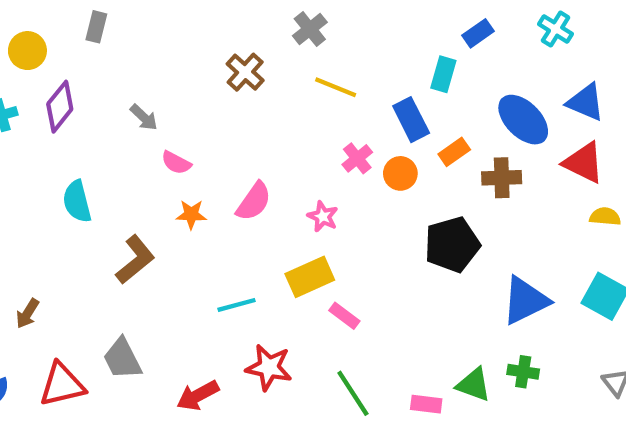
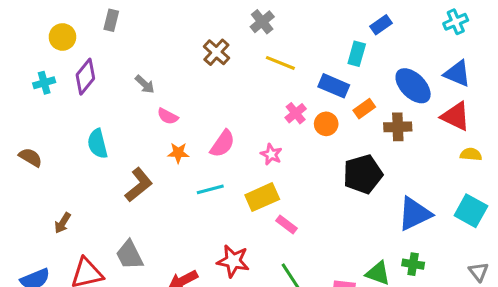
cyan cross: (556, 29) -> (456, 22), moved, turned 35
blue rectangle: (411, 120) -> (334, 86), turned -40
cyan line: (237, 305) -> (210, 189), moved

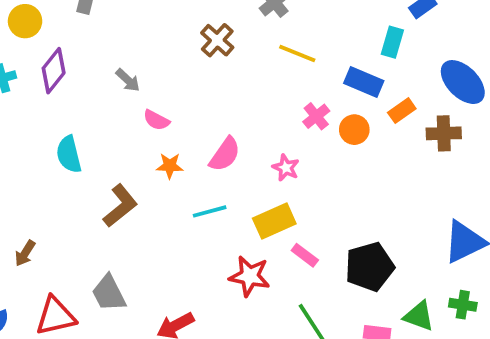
black pentagon: (363, 174) -> (370, 267), moved
red star: (233, 261) -> (250, 276), moved

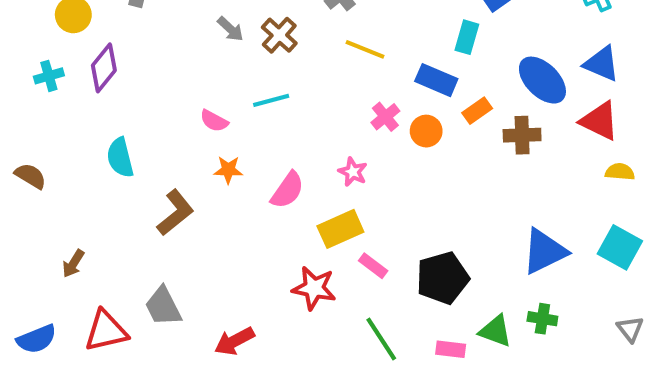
gray arrow: (128, 80) -> (230, 29), moved
pink semicircle: (225, 154) -> (287, 190), moved
cyan line: (210, 211) -> (271, 100), moved

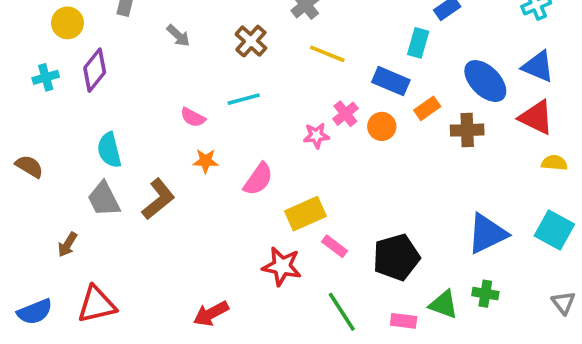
gray arrow: (230, 29) -> (178, 36), moved
pink star: (353, 172) -> (316, 136), moved, turned -30
gray trapezoid: (163, 306) -> (104, 199), moved

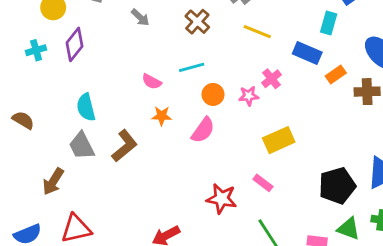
orange circle: (382, 126) -> (213, 94), moved
yellow rectangle: (305, 214) -> (279, 140), moved
brown arrow: (67, 245) -> (53, 181), size x1.4
black pentagon: (396, 257) -> (337, 186), moved

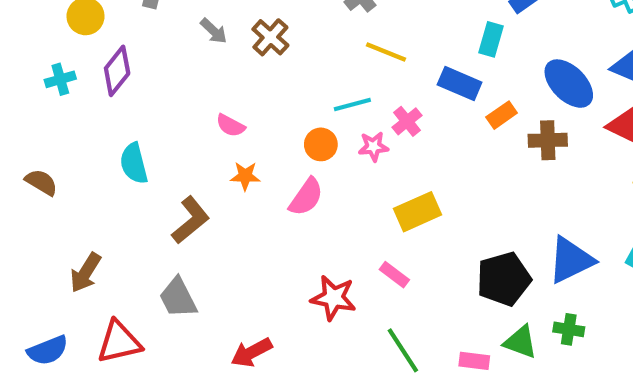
brown cross: (197, 22) -> (270, 37), moved
cyan line: (192, 67) -> (352, 105), moved
gray trapezoid: (82, 146) -> (178, 298), moved

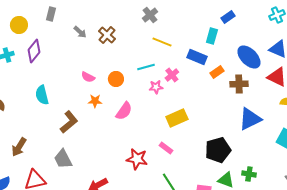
orange circle: (321, 144) -> (116, 79), moved
blue triangle: (571, 260) -> (250, 119), moved

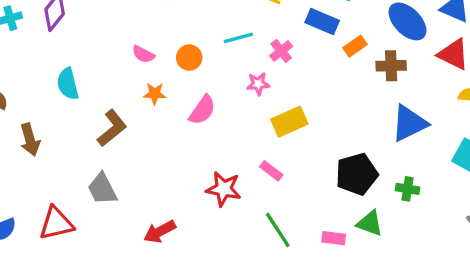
pink star: (156, 87) -> (258, 84), moved
brown arrow: (19, 147) -> (30, 140), moved, turned -48
green cross: (249, 174) -> (408, 189), moved

